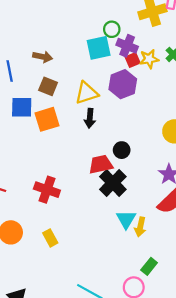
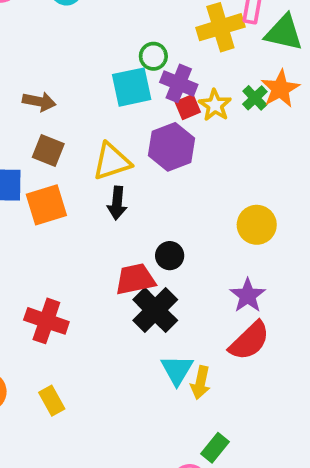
yellow star: (149, 59) -> (215, 105), turned -30

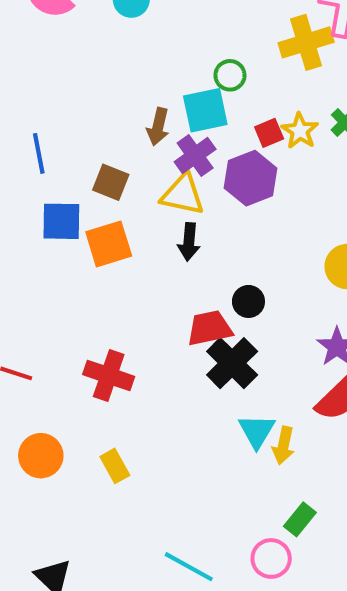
purple cross: (179, 83) -> (195, 156), moved, turned 32
brown arrow: (39, 102) -> (158, 127), moved, turned 92
yellow triangle: (112, 161) -> (183, 195), turned 30

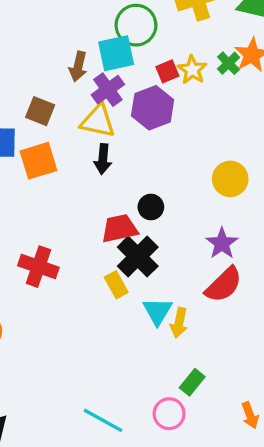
green circle: (230, 75) -> (136, 25), size x1.6
yellow rectangle: (115, 466) -> (116, 285), moved

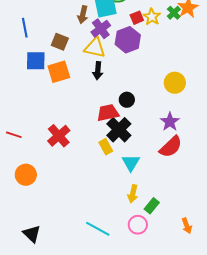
red cross: (38, 267) -> (59, 136), turned 30
yellow arrow: (179, 323) -> (133, 194), moved

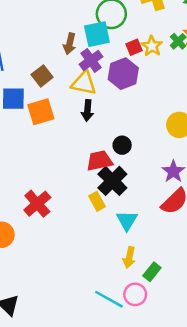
brown square: (60, 42) -> (42, 76), turned 30
red cross: (59, 136) -> (37, 204), moved
cyan line: (98, 229) -> (109, 299), moved

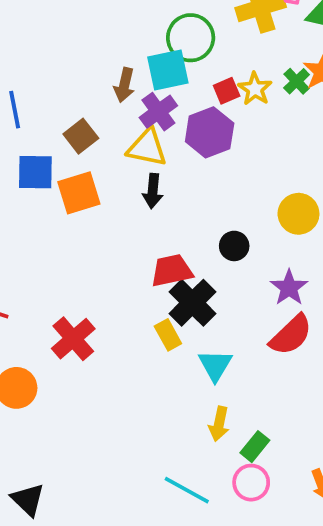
black circle: (122, 145) -> (234, 246), moved
pink circle: (135, 294) -> (251, 483), moved

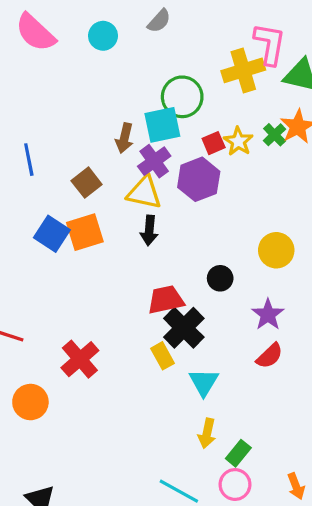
blue square: (35, 172) -> (52, 234), moved, turned 32
red semicircle: (291, 335) -> (270, 356), size x0.7

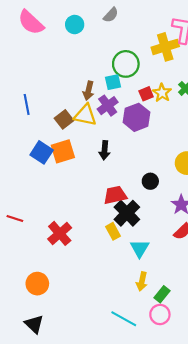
cyan square: (162, 125) -> (113, 82), size x0.7
yellow triangle: (144, 193) -> (85, 115), moved
orange circle: (30, 402) -> (37, 284), moved

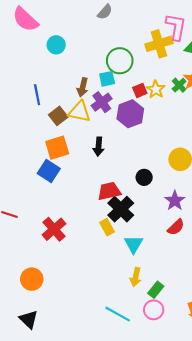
cyan circle: (75, 25) -> (56, 45), moved
blue line: (27, 104) -> (37, 95), moved
blue square: (42, 152) -> (49, 171), moved

